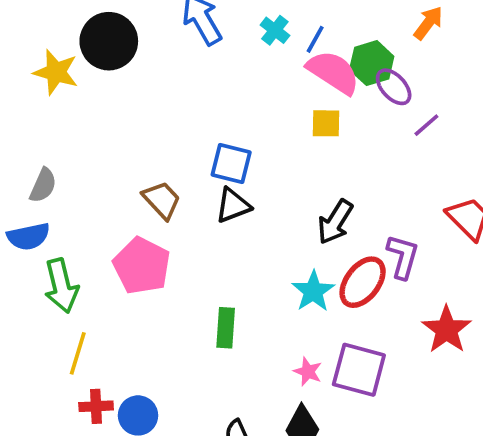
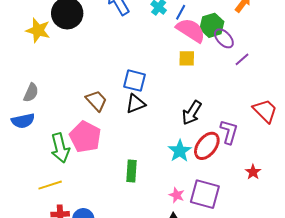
green arrow: (61, 286) -> (60, 148), moved
red star: (447, 330) -> (253, 172), size x0.6
yellow line: (78, 353) -> (50, 185), turned 55

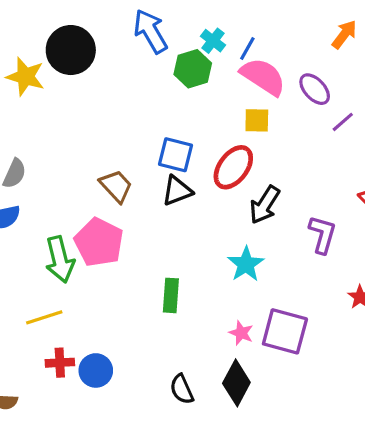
green hexagon: (212, 25) -> (193, 69), moved
red ellipse: (207, 146) -> (233, 167), moved

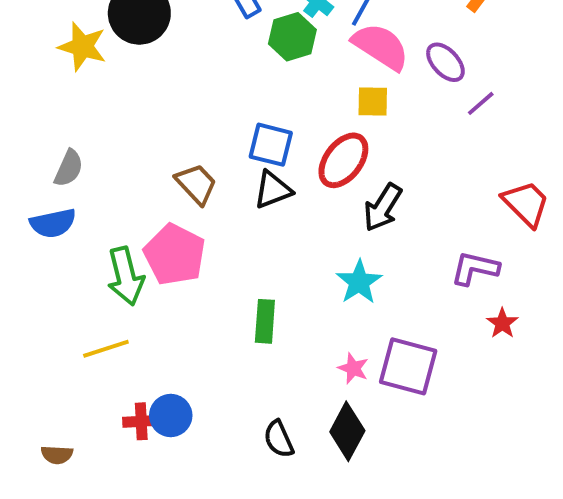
purple L-shape: (322, 234) -> (475, 268), moved, turned -93
red cross: (60, 363) -> (141, 421), moved

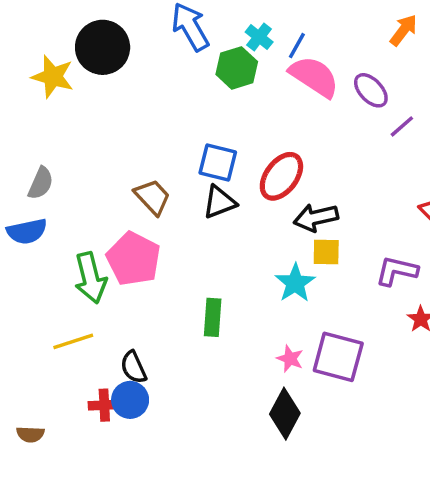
yellow square: (373, 101) -> (326, 252), moved
black arrow: (383, 207) -> (316, 218), turned 45
black semicircle: (279, 439) -> (134, 367), moved

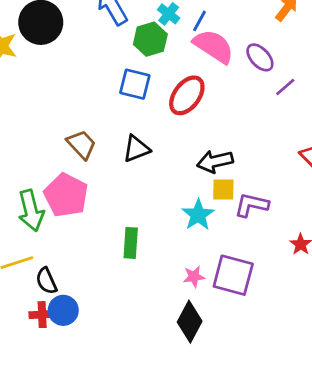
blue square: (218, 163) -> (135, 84), moved
red ellipse: (281, 176) -> (187, 95), moved
purple L-shape: (397, 271) -> (251, 205), moved
pink star: (290, 359) -> (194, 277), turned -30
black semicircle: (134, 367) -> (46, 281), moved

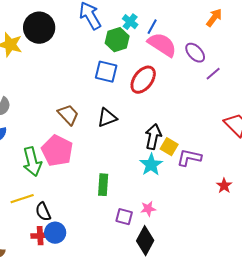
black arrow: (215, 161) -> (153, 137), moved, turned 115
yellow square: (223, 190) -> (169, 147), turned 30
purple square: (233, 275) -> (124, 217), moved, size x0.6

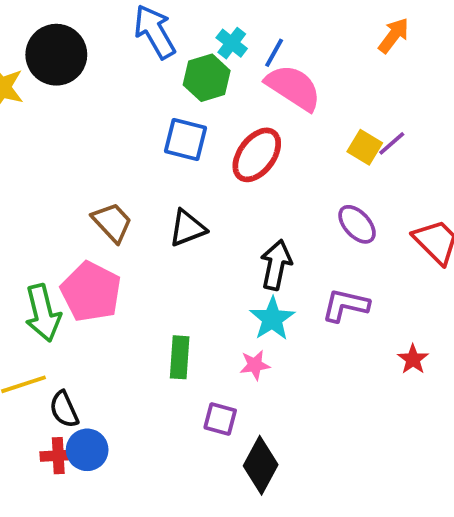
purple ellipse: (195, 53) -> (357, 224), moved
yellow square: (169, 147) -> (365, 147), moved
pink star: (148, 209) -> (255, 365), moved

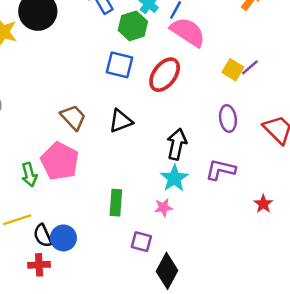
purple ellipse: (357, 224) -> (228, 119), turned 35
green arrow: (43, 313) -> (29, 175), size x0.7
blue circle: (87, 450) -> (63, 238), moved

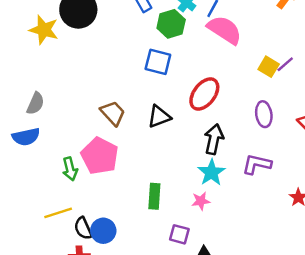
red ellipse: (165, 75) -> (204, 94), moved

